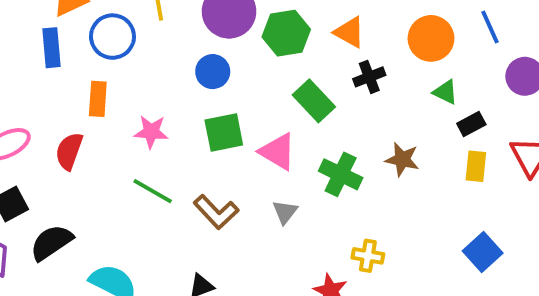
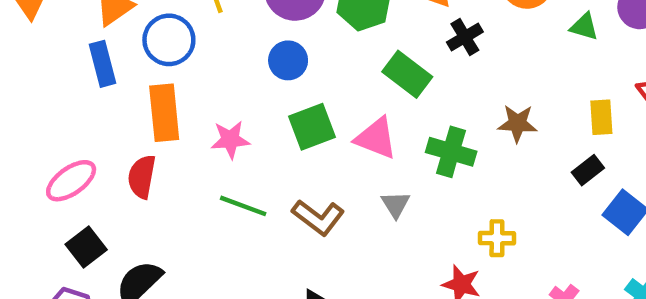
green triangle: (445, 92) -> (584, 27), moved
orange rectangle: (98, 99) -> (164, 113), size x1.4
black rectangle: (471, 124) -> (588, 170), moved

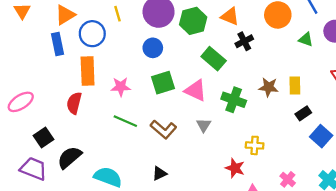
yellow rectangle: (601, 117) -> (295, 85), moved
pink ellipse: (71, 181) -> (21, 102), moved

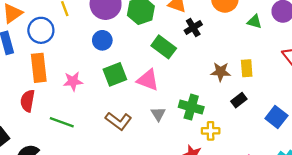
green cross: (234, 100) -> (191, 107), moved
black rectangle: (303, 113) -> (239, 100), moved
green line: (125, 121) -> (62, 122), moved

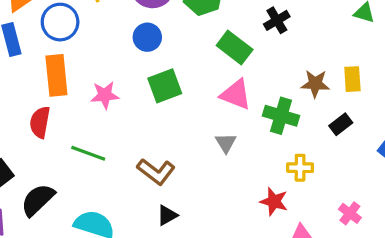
pink triangle: (148, 80) -> (236, 94), moved
green cross: (191, 107) -> (281, 116), moved
brown L-shape: (118, 121) -> (156, 172), moved

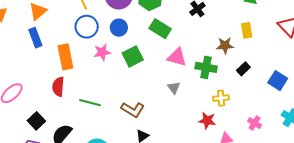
blue circle: (60, 22) -> (87, 27), moved
green rectangle: (235, 48) -> (160, 29), moved
yellow rectangle: (352, 79) -> (247, 30), moved
pink star: (105, 95) -> (102, 52), moved

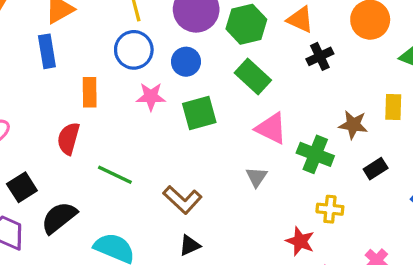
orange rectangle: (65, 57) -> (90, 92), size x0.7

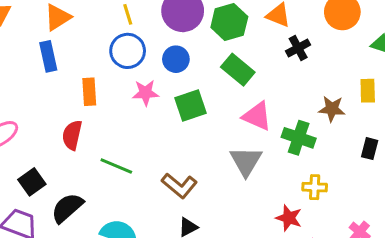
black rectangle: (376, 169) -> (370, 149), moved, turned -40
gray triangle: (256, 177) -> (246, 161), size x1.6

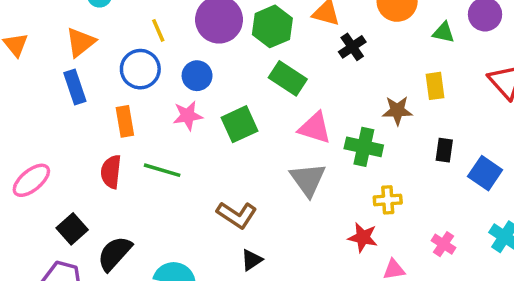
blue circle: (128, 51) -> (140, 69), moved
blue circle: (176, 59) -> (197, 76), moved
green line: (116, 166) -> (162, 170), moved

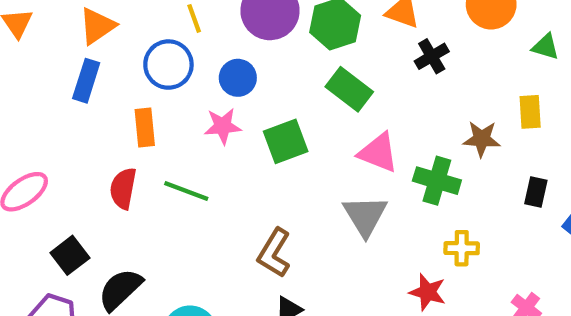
blue rectangle: (75, 87) -> (86, 81), turned 32
brown L-shape: (237, 215) -> (274, 253), turned 84

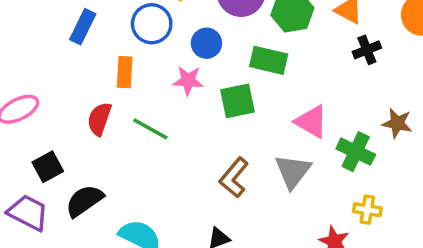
green rectangle: (349, 89) -> (269, 60), moved, turned -33
brown L-shape: (274, 253) -> (234, 178), moved

